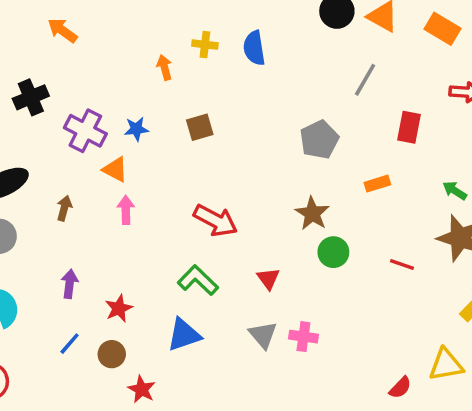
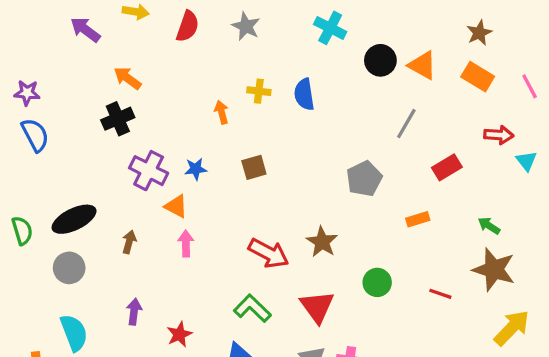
black cross: (31, 97) -> (118, 119), moved
red rectangle: (409, 127) -> (447, 167), turned 48
brown star: (312, 213) -> (322, 242), moved
red triangle: (268, 279) -> (317, 307), size x1.6

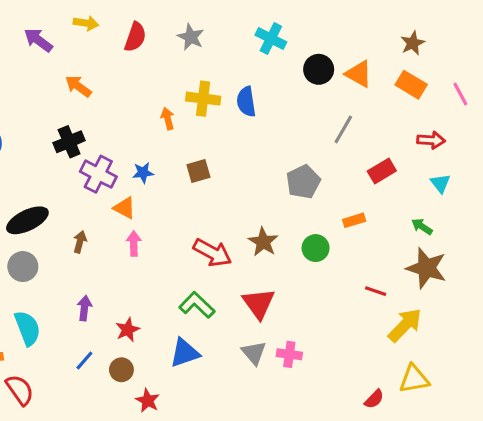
yellow cross: (259, 91) -> (203, 99), size x1.5
black cross: (118, 119) -> (69, 142), moved
cyan triangle: (526, 161) -> (440, 183), moved
green circle: (377, 282) -> (316, 248), moved
yellow arrow: (512, 328) -> (405, 325), moved

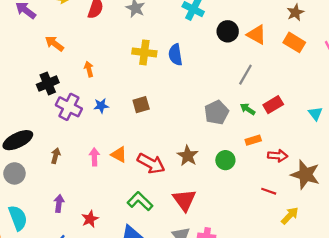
orange arrow: (168, 119) -> (89, 69), moved
red arrow: (431, 140) -> (278, 156), moved
orange triangle: (125, 208) -> (119, 155), moved
green arrow: (422, 226) -> (248, 109), moved
yellow arrow: (405, 325) -> (290, 216), size x0.7

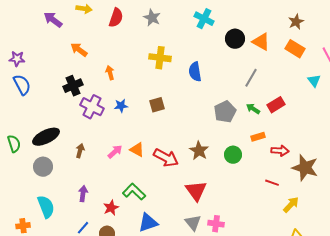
blue semicircle: (175, 55) -> (195, 72), moved
cyan triangle: (315, 113) -> (314, 81), moved
pink arrow: (94, 157) -> (115, 152), turned 49
green L-shape: (140, 201) -> (134, 192), moved

